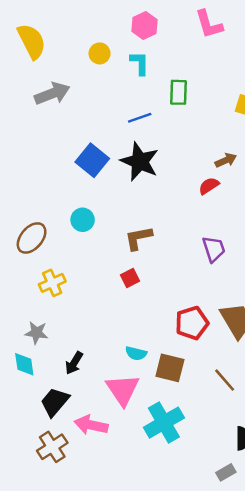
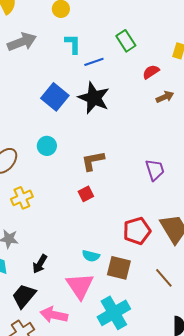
cyan L-shape: (140, 63) -> (73, 44), moved
green rectangle: (178, 92) -> (126, 41), turned -35
red semicircle: (209, 186) -> (151, 72), moved

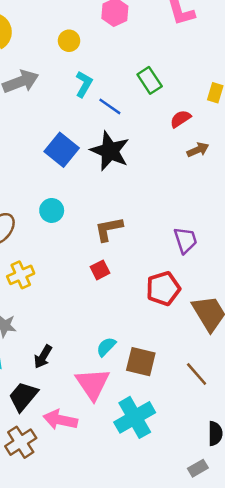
cyan L-shape: (73, 44) -> (84, 84), turned 30
blue line: (94, 62) -> (110, 106), turned 54
red pentagon: (137, 231) -> (163, 289), moved
cyan semicircle: (91, 256) -> (106, 347), turned 120

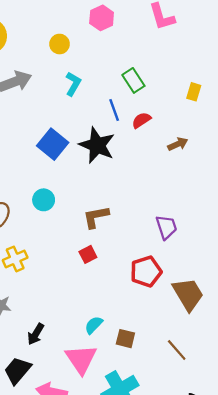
blue line: (110, 106) -> (114, 110), moved, turned 35
red semicircle: (181, 119) -> (141, 120), moved
brown square: (141, 362) -> (125, 339), size x0.7

